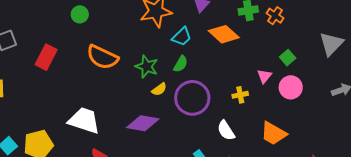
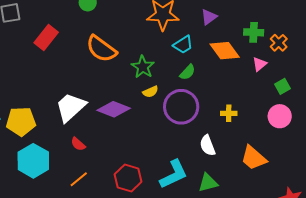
green semicircle: (181, 64) -> (187, 72), moved
pink triangle: (264, 76) -> (260, 64), moved
white trapezoid: (84, 121) -> (71, 107), turned -72
purple diamond: (143, 123) -> (114, 109), moved

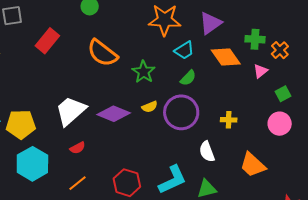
purple triangle: (209, 17) -> (210, 23), size x1.4
yellow semicircle: (150, 92) -> (150, 107), moved
red semicircle: (78, 144) -> (78, 148), turned -70

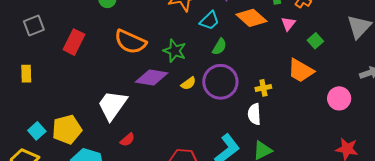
purple diamond: (114, 114) -> (152, 78), moved
yellow cross: (229, 120) -> (263, 88), moved
pink circle: (280, 124) -> (339, 98), moved
white semicircle: (207, 152) -> (254, 114), turned 30
orange trapezoid: (253, 165) -> (301, 71), moved

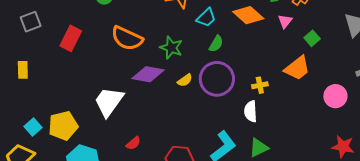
orange trapezoid: (301, 71) -> (297, 68), turned -68
red semicircle: (127, 140) -> (133, 143), moved

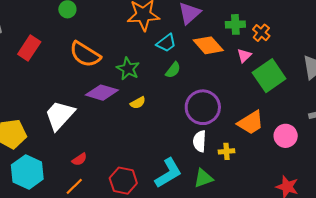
green square: (312, 38) -> (269, 76), size x2.0
orange trapezoid: (297, 68) -> (251, 123), moved
purple circle: (217, 79) -> (203, 107), moved
yellow cross: (260, 85) -> (226, 151), moved

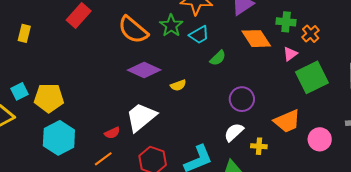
cyan trapezoid: (166, 43) -> (199, 35), moved
green star: (128, 69) -> (171, 26), moved
purple circle: (203, 107) -> (242, 99), size x0.7
white trapezoid: (60, 115) -> (141, 117), moved
white semicircle: (200, 141) -> (234, 132), turned 35

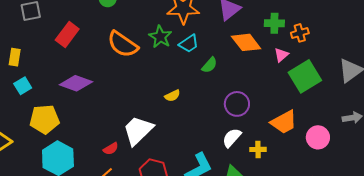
orange cross: (311, 34) -> (300, 33), turned 30
purple diamond: (144, 70) -> (76, 83), moved
cyan square: (19, 91) -> (23, 86), moved

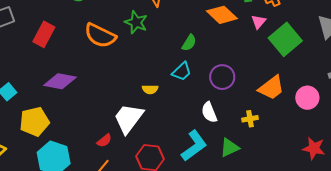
cyan trapezoid: (189, 44) -> (182, 72), moved
yellow semicircle: (172, 96) -> (150, 89), moved, turned 35
white semicircle: (232, 138) -> (209, 112), moved, turned -55

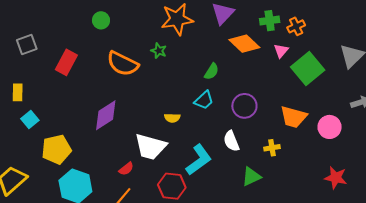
green star: (136, 22) -> (159, 51), size x0.7
purple diamond: (60, 81) -> (106, 115), moved, turned -44
orange trapezoid: (271, 88) -> (294, 117), turned 52
white trapezoid: (128, 118) -> (151, 147), turned -112
cyan L-shape: (194, 146) -> (199, 160), moved

